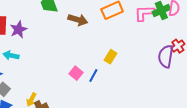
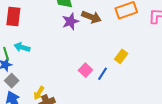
purple star: (18, 30) -> (70, 21), moved

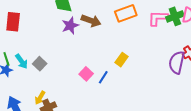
cyan arrow: (22, 47) -> (22, 61), moved, turned -140
gray square: (12, 81) -> (40, 64), moved

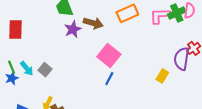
yellow rectangle: (122, 60) -> (162, 76), moved
pink square: (86, 74) -> (109, 56), moved, size x1.6

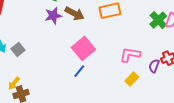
green cross: (177, 13) -> (158, 20), turned -30
pink L-shape: (160, 16) -> (130, 55), moved
purple semicircle: (182, 59) -> (154, 66), size x0.6

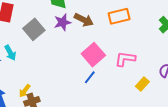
gray square: (18, 50) -> (34, 29), moved, size x1.5
pink L-shape: (130, 55) -> (125, 59), moved

